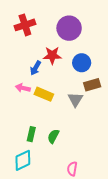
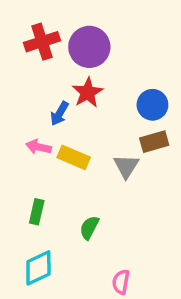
purple circle: (69, 28) -> (89, 47), moved
red star: (52, 55) -> (88, 93), turned -30
blue circle: (82, 63) -> (152, 105), moved
green rectangle: (31, 134) -> (37, 212), moved

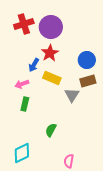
pink arrow: (38, 147) -> (22, 84), turned -32
yellow rectangle: (74, 157) -> (52, 78), moved
green rectangle: (37, 212) -> (25, 104), moved

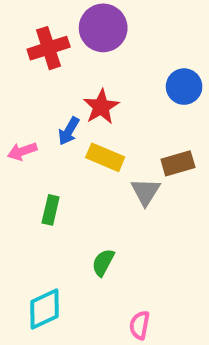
purple circle: (51, 27) -> (103, 28), moved
blue circle: (87, 60) -> (184, 87), moved
pink arrow: (22, 84) -> (22, 151), moved

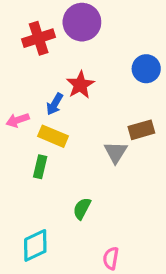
yellow rectangle: (105, 157) -> (53, 136), moved

